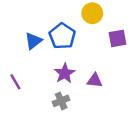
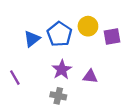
yellow circle: (92, 13) -> (88, 26), moved
gray cross: (61, 101) -> (58, 96), turned 35

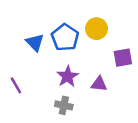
purple square: (112, 36) -> (123, 58), moved
blue triangle: (32, 39) -> (35, 42), turned -36

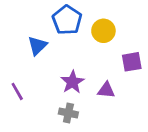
blue pentagon: (65, 37) -> (67, 20), moved
blue triangle: (35, 42) -> (37, 46), turned 30

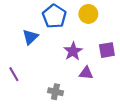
yellow circle: (103, 31) -> (88, 14), moved
purple star: (72, 82) -> (73, 51), moved

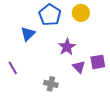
purple square: (107, 50) -> (98, 62), moved
purple triangle: (86, 73) -> (79, 67), turned 40

